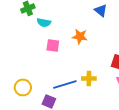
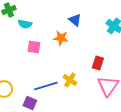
blue triangle: (101, 10) -> (75, 20), moved
yellow cross: (89, 78) -> (70, 80), turned 32

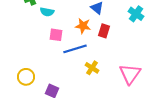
red rectangle: (98, 63) -> (104, 31), moved
blue line: (46, 86) -> (75, 49), moved

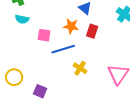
cyan semicircle: (47, 12) -> (22, 19), moved

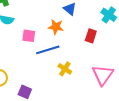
red rectangle: (92, 31) -> (91, 36), moved

